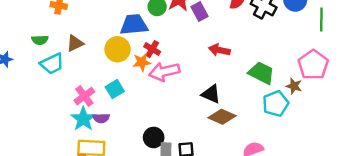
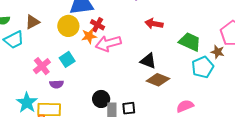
cyan star: (83, 119) -> (27, 103), moved

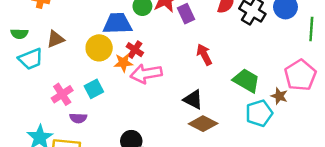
red arrow: (154, 24) -> (204, 55), turned 48

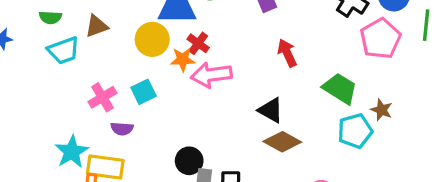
pink pentagon: (300, 75) -> (380, 39), moved

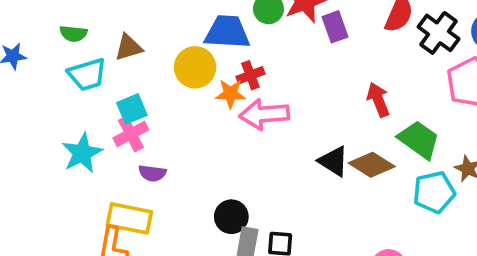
red cross: (198, 43) -> (250, 75), turned 30
red arrow: (287, 53) -> (378, 100), moved
cyan square: (144, 92) -> (132, 109), moved
brown diamond: (282, 142) -> (372, 165), moved
cyan star: (72, 152) -> (82, 153), moved

